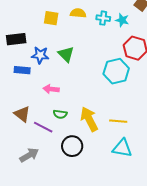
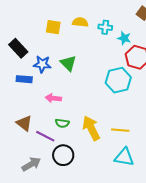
cyan star: (122, 20) -> (124, 38), moved
black rectangle: (16, 39) -> (18, 48), turned 54
black circle: (72, 146) -> (63, 155), moved

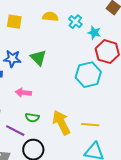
yellow square: (53, 27) -> (14, 22), moved
cyan cross: (105, 27) -> (75, 22), turned 32

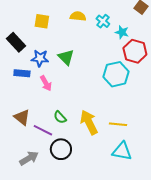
pink arrow: (23, 93) -> (46, 83), moved, turned -126
green semicircle: (32, 118) -> (60, 117), turned 40

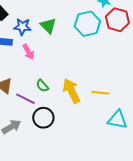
cyan hexagon: (116, 74) -> (87, 24), moved
cyan triangle: (122, 151) -> (117, 120), moved

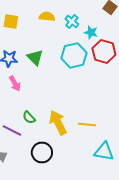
black circle: (43, 118) -> (42, 152), moved

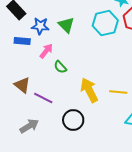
pink arrow: (15, 83) -> (46, 51), turned -112
green semicircle: (29, 117) -> (60, 67), moved

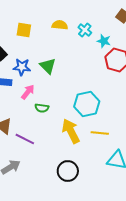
cyan hexagon: (105, 23) -> (87, 104), moved
green semicircle: (60, 67) -> (42, 108), turned -40
black circle: (73, 120) -> (68, 171), moved

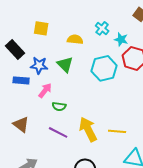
yellow semicircle: (60, 25) -> (75, 39), moved
cyan hexagon: (87, 104) -> (104, 68), moved
purple line: (25, 139) -> (58, 132), moved

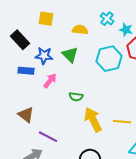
green semicircle: (59, 106) -> (76, 97), moved
purple line: (58, 132) -> (48, 137), moved

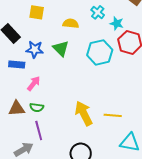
pink arrow: (50, 81) -> (34, 83), moved
green semicircle: (76, 97) -> (37, 107), moved
brown triangle: (26, 115) -> (17, 108), turned -42
purple line: (48, 137) -> (39, 130), turned 48

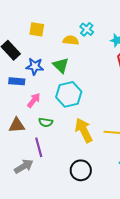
cyan cross: (98, 12) -> (87, 29), moved
cyan hexagon: (100, 52) -> (69, 94), moved
green semicircle: (37, 107) -> (46, 122), moved

